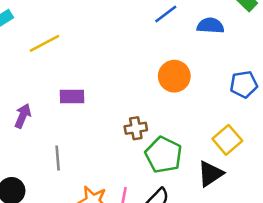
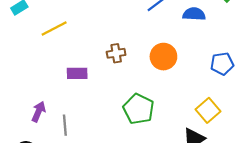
purple arrow: (23, 116) -> (39, 112), moved
brown cross: (136, 128) -> (116, 53), moved
green pentagon: (164, 155) -> (138, 109), moved

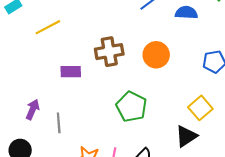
brown cross: (116, 53) -> (109, 52), size x1.5

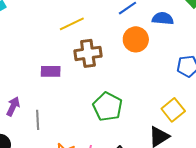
yellow line: (48, 27) -> (72, 24), moved
orange circle: (156, 55) -> (136, 39), moved

